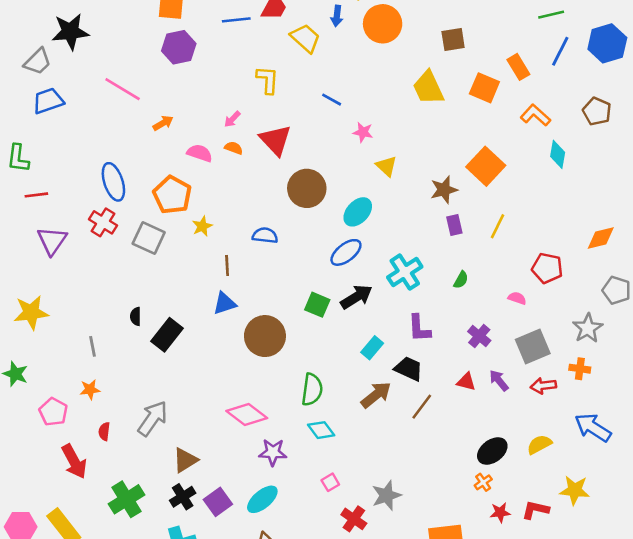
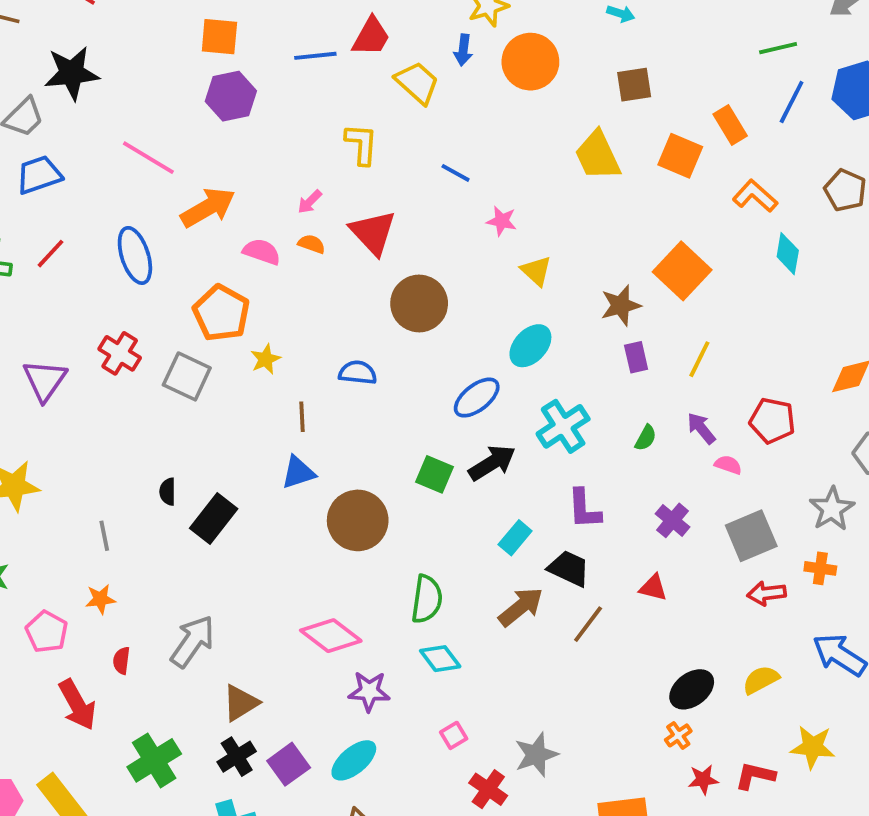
orange arrow: (163, 123) -> (208, 207), size x1.8
blue ellipse: (113, 182) -> (135, 255), moved
red line: (36, 195) -> (50, 254), moved, turned -40
cyan ellipse: (358, 212) -> (530, 346), moved
purple arrow: (499, 380) -> (701, 428), moved

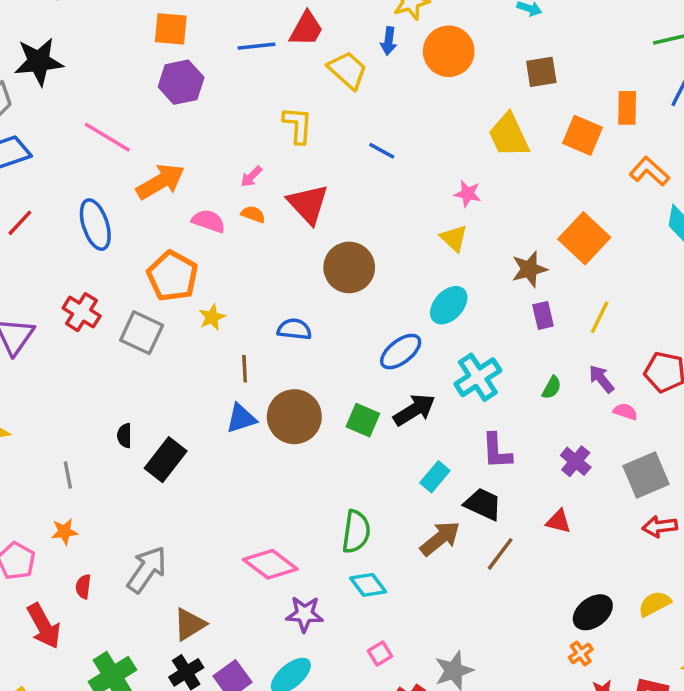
orange rectangle: (730, 125) -> (627, 108), turned 32
pink star: (502, 221) -> (468, 194), moved
brown circle: (358, 520) -> (294, 417), moved

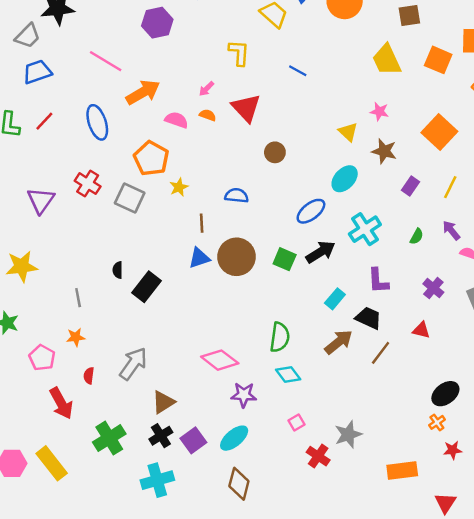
pink star: (468, 194) -> (379, 112), moved
brown circle: (349, 267) -> (275, 152), size x0.6
brown star: (529, 269) -> (384, 151), moved, turned 30
purple rectangle: (543, 315) -> (411, 186), turned 48

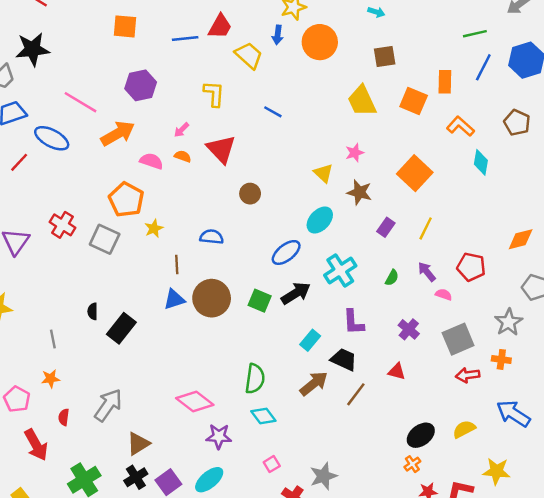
purple hexagon: (157, 23) -> (141, 85), moved
pink star: (379, 112) -> (355, 153), turned -30
blue ellipse: (97, 122) -> (52, 138), moved, turned -44

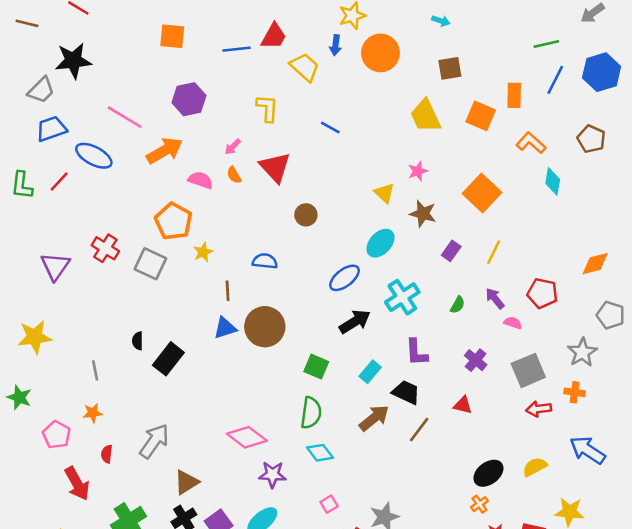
orange semicircle: (183, 156) -> (234, 175), turned -140
green square: (260, 301) -> (316, 367), moved

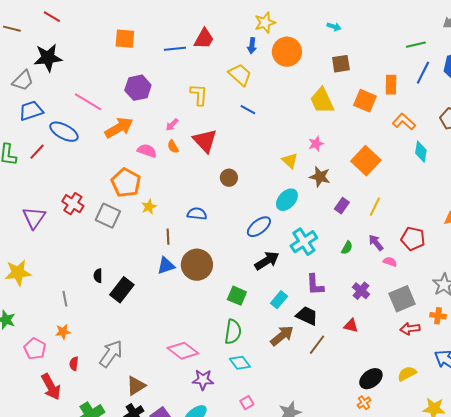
yellow trapezoid: (305, 67) -> (240, 75), moved

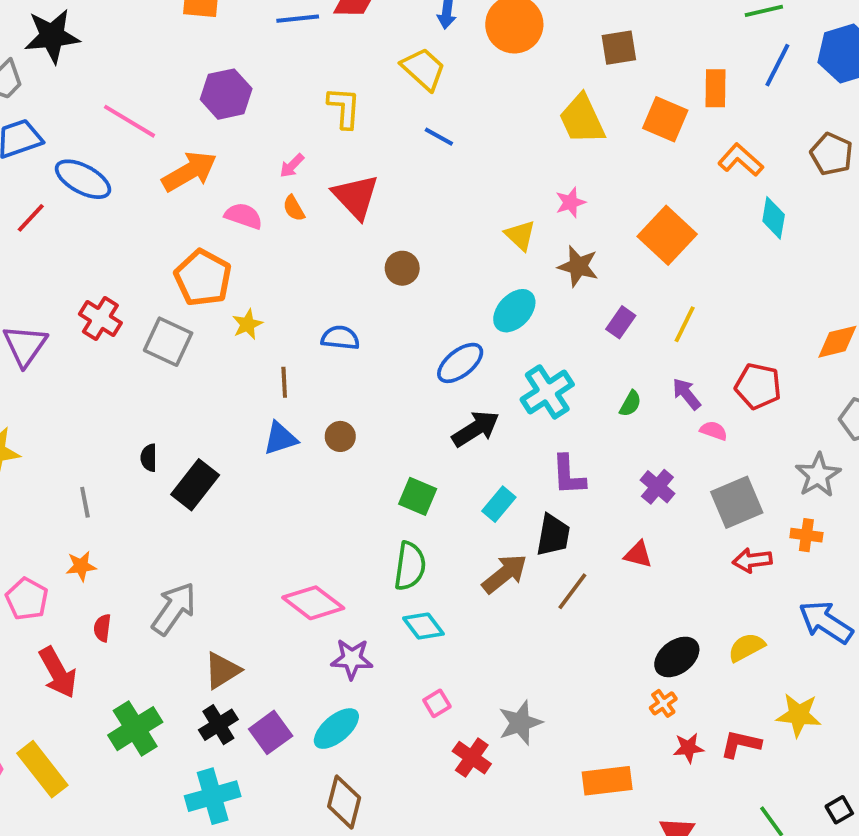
brown circle: (197, 265) -> (340, 436), size x0.5
black trapezoid: (307, 316) -> (553, 535), turned 75

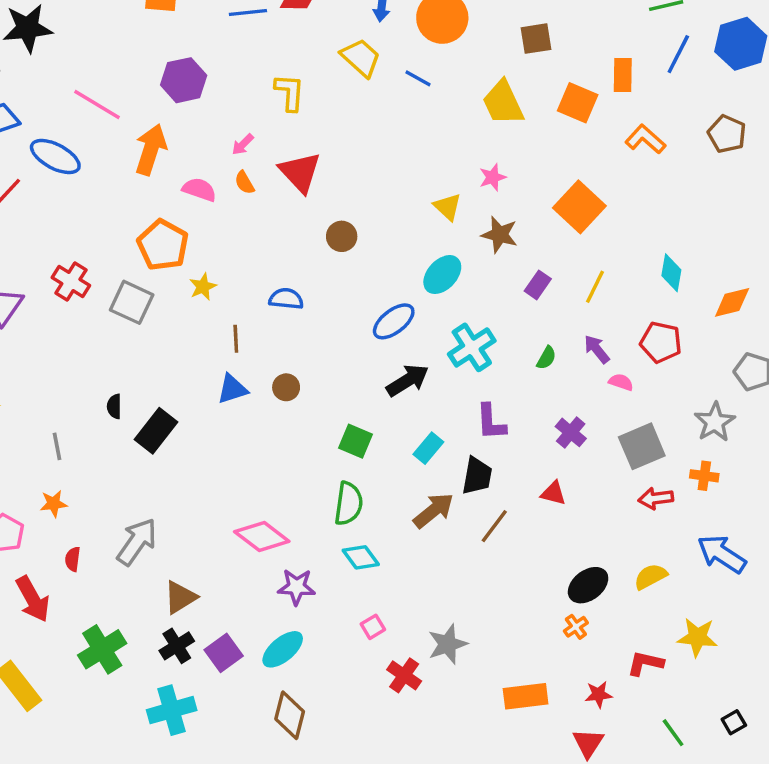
blue line: (439, 137) -> (418, 78), moved
orange arrow: (189, 171) -> (151, 150), turned -42
cyan diamond: (774, 218) -> (671, 273), moved
red star: (688, 748) -> (598, 694), moved

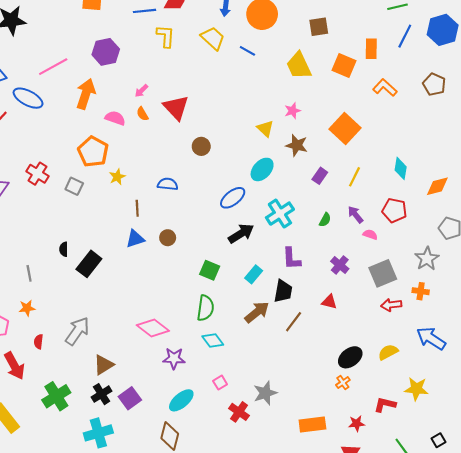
yellow L-shape: (290, 92) -> (166, 36), moved
pink line: (97, 104) -> (53, 67), turned -60
gray square: (132, 302) -> (74, 186), size x0.7
cyan ellipse: (283, 649) -> (181, 400), moved

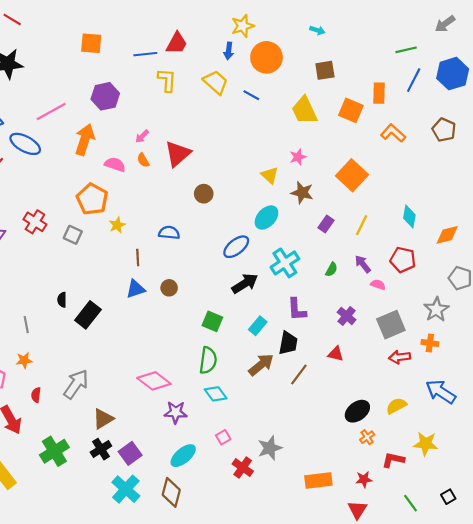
red triangle: (176, 108) -> (178, 154), turned 32
orange cross: (343, 383) -> (367, 437), moved
cyan cross: (98, 433) -> (126, 489), moved, turned -32

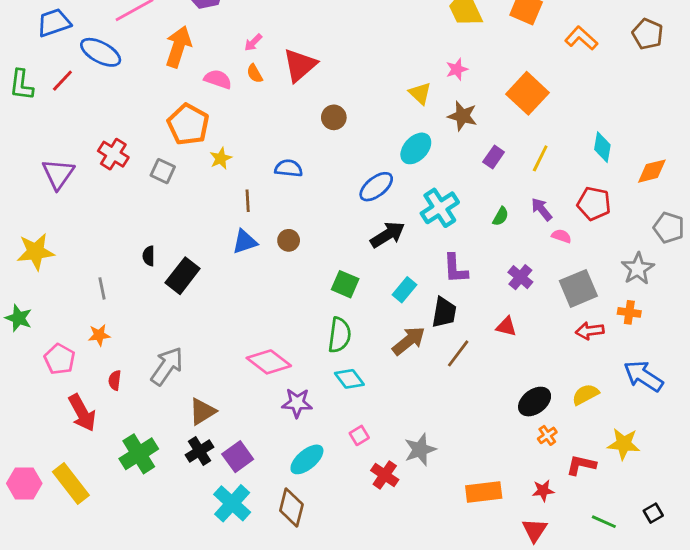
green line: (410, 503) -> (604, 522), turned -30

